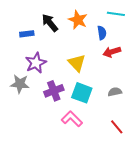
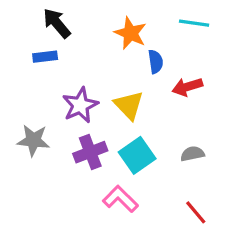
black arrow: (50, 23) -> (57, 23), moved
blue semicircle: (102, 33) -> (156, 62), moved
purple star: (36, 63) -> (80, 105), moved
cyan square: (82, 93) -> (137, 155), turned 35

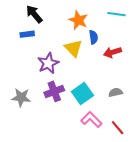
yellow triangle: (129, 105) -> (73, 48), moved
gray star: (33, 140) -> (21, 97), moved
pink L-shape: (120, 199) -> (91, 120), moved

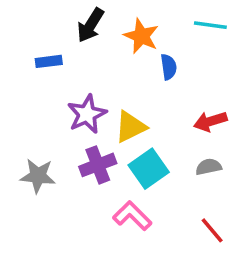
black arrow: (34, 14) -> (91, 25), moved, turned -108
yellow triangle: (73, 48) -> (130, 127), moved, turned 48
red arrow: (113, 52) -> (210, 121), moved
pink L-shape: (91, 120) -> (132, 216), moved

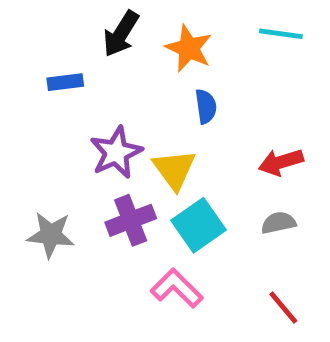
blue semicircle: (169, 67) -> (206, 106), moved
yellow triangle: (130, 127) -> (174, 169), turned -40

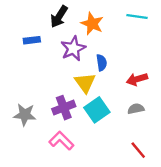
blue semicircle: (206, 106) -> (102, 63), moved
purple star: (116, 152) -> (73, 48), moved
pink L-shape: (177, 288) -> (61, 141), moved

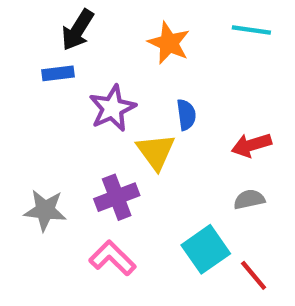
black arrow: (59, 17) -> (78, 30), moved
purple star: (73, 48) -> (112, 108), moved
cyan square: (97, 110) -> (206, 249), moved

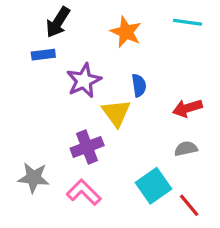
gray star: (45, 210) -> (34, 178), moved

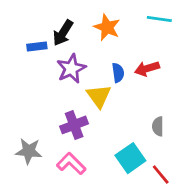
black arrow: (58, 22) -> (63, 33), moved
red arrow: (187, 108) -> (147, 69), moved
gray semicircle: (186, 149) -> (158, 126), turned -78

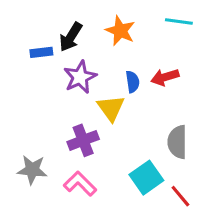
gray semicircle: (158, 126) -> (177, 142), size x1.5

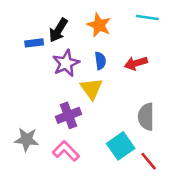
blue semicircle: (133, 82) -> (100, 61), moved

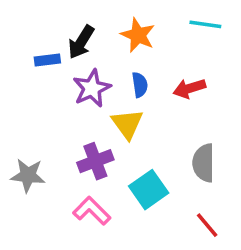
gray star: (27, 140) -> (28, 175), moved
cyan square: (121, 146) -> (149, 190), moved

